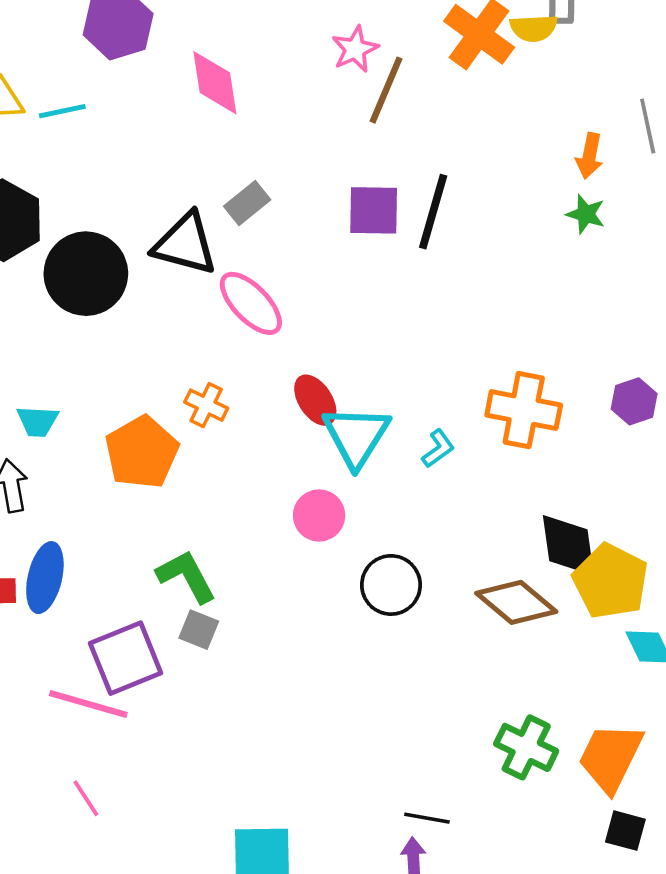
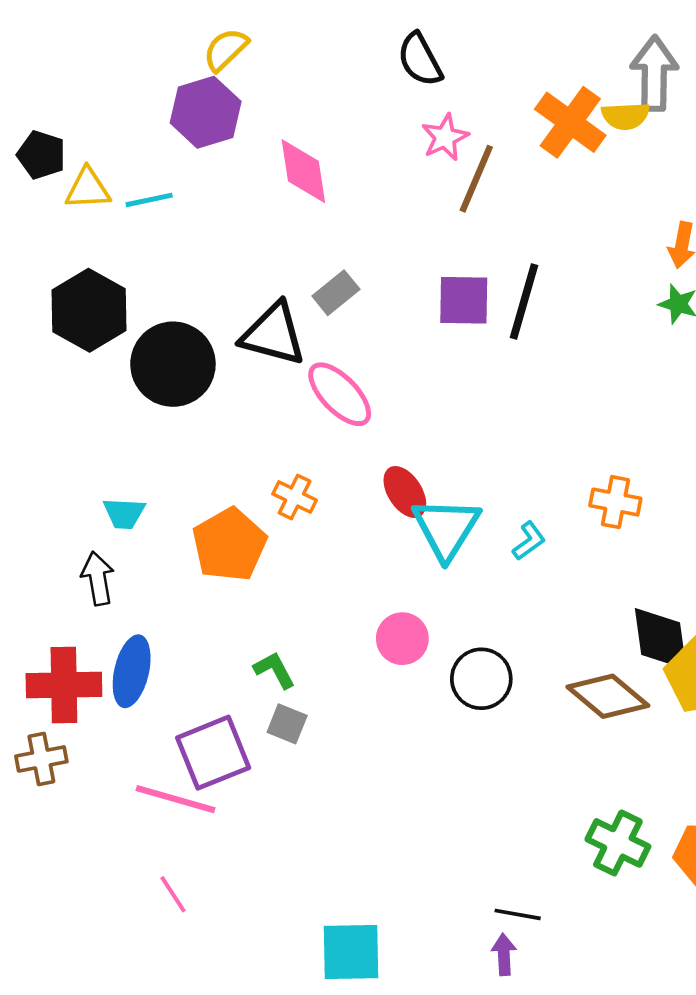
orange cross: (524, 410) -> (615, 502), size x0.7
pink circle: (319, 515) -> (402, 639), moved
green L-shape: (186, 576) -> (275, 670), size x0.7

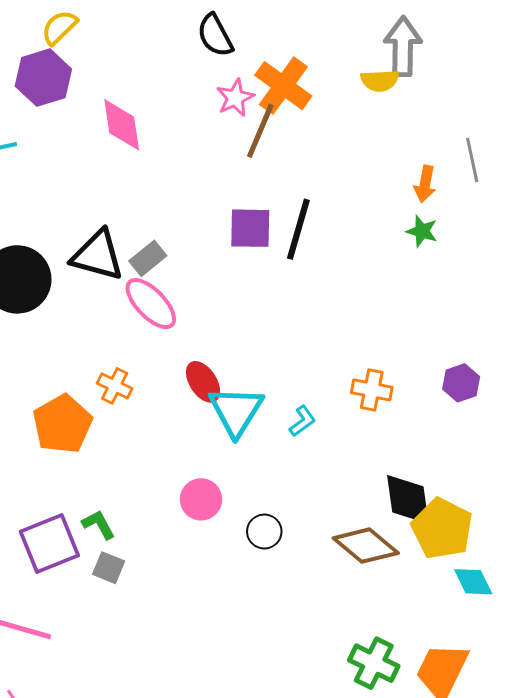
orange cross: (570, 122) -> (283, 86), moved
gray rectangle: (336, 293) -> (148, 258), moved
black circle: (481, 679) -> (264, 532), size x0.7
purple square: (213, 753) -> (49, 544), moved

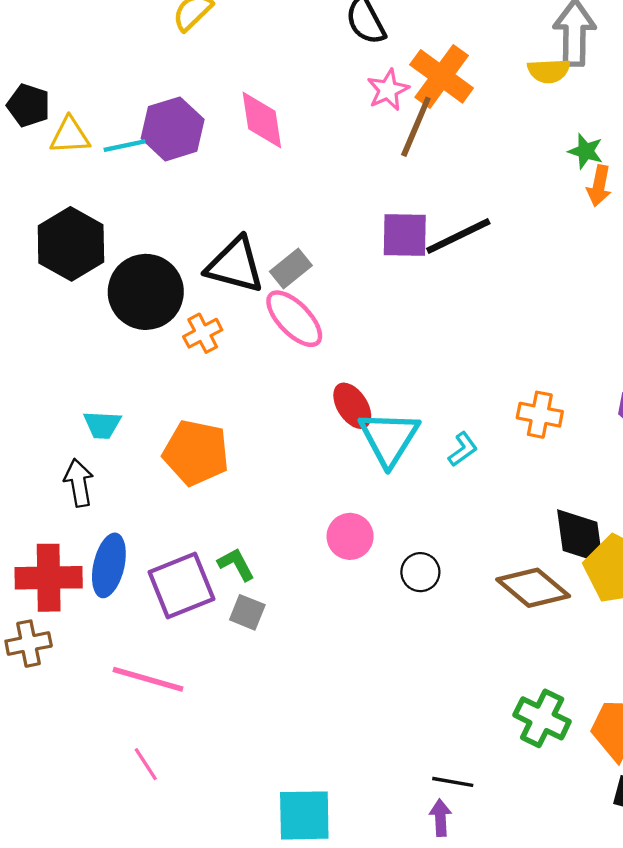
purple hexagon: (43, 78) -> (173, 129), moved
black line: (298, 229) -> (458, 236), turned 48
green star: (422, 231) -> (586, 151), moved
orange cross: (115, 386) -> (203, 333), moved, turned 36
orange pentagon: (62, 424) -> (196, 453), turned -30

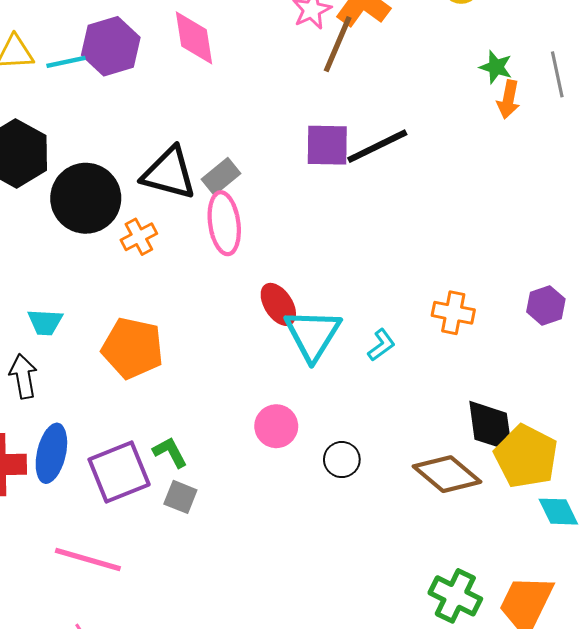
pink ellipse: (294, 319) -> (224, 223), turned 36

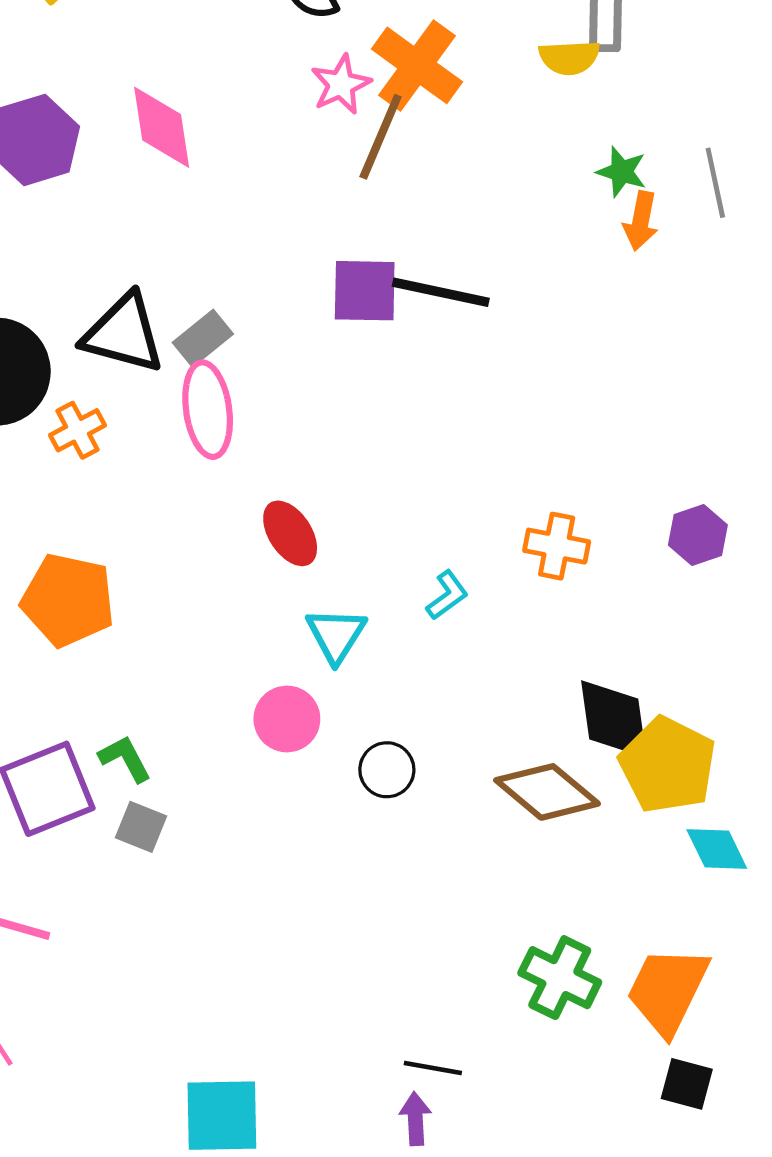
black line: (377, 146) -> (441, 292), turned 38
cyan triangle: (313, 335) -> (336, 635), moved, size x0.7

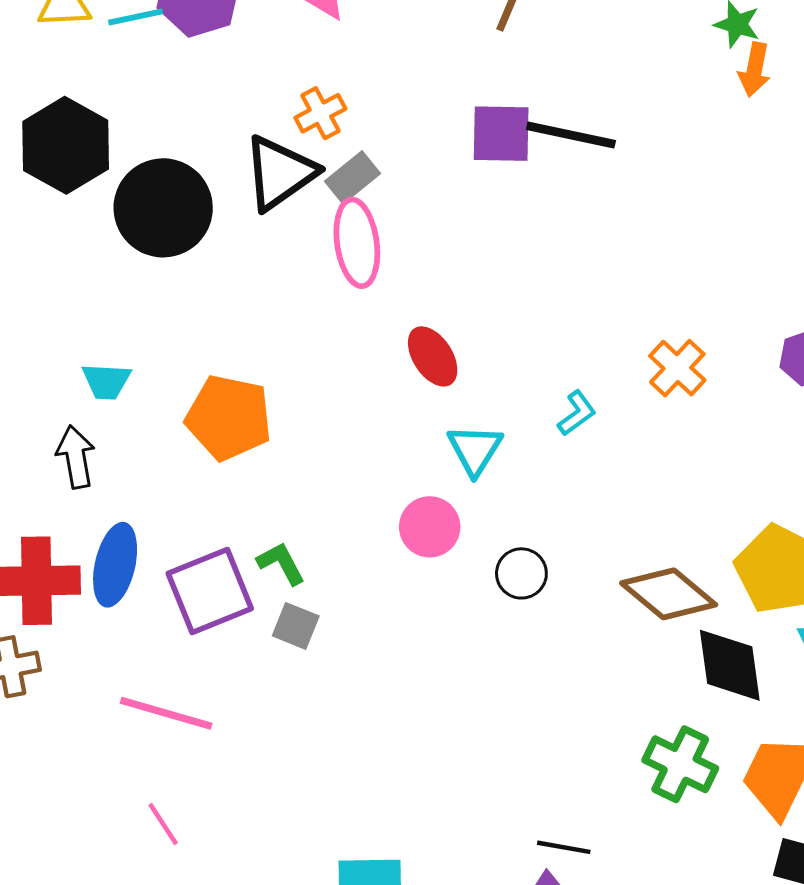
black triangle: (124, 333) -> (280, 173), turned -50
orange cross: (78, 430) -> (320, 113), moved
orange cross: (557, 546) -> (677, 368), turned 32
black diamond: (614, 719) -> (730, 665), moved

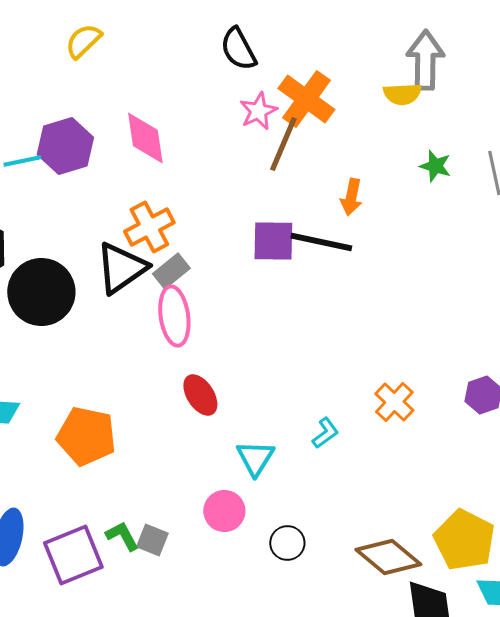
orange arrow: (754, 70) -> (351, 197), moved
orange cross: (320, 113) -> (149, 227), size x1.4
red ellipse: (433, 356) -> (200, 395), moved
gray square: (296, 626) -> (152, 540), moved

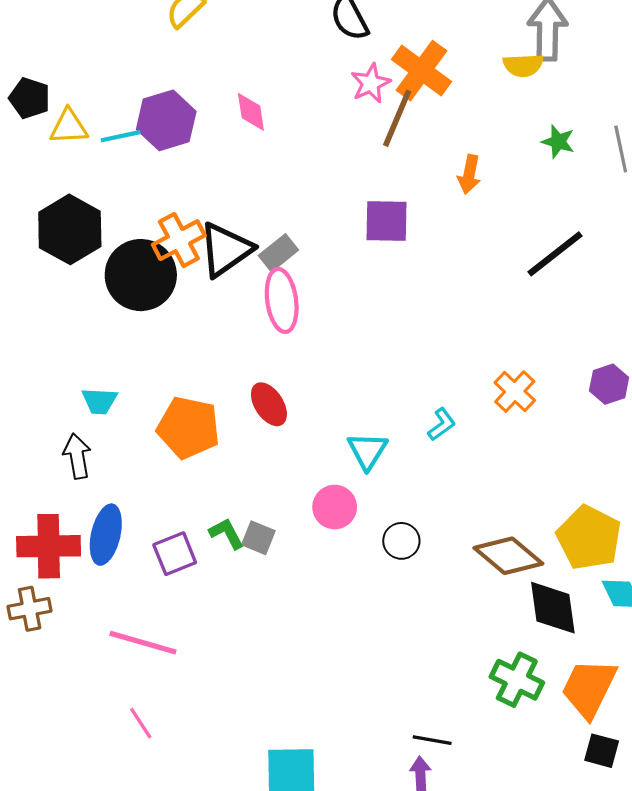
pink diamond: (145, 138) -> (251, 112), size x0.7
orange cross: (149, 227) -> (179, 240), moved
black line: (321, 242) -> (555, 254), moved, turned -50
red ellipse: (200, 395) -> (269, 404), moved
purple square: (73, 555) -> (175, 554), size x0.7

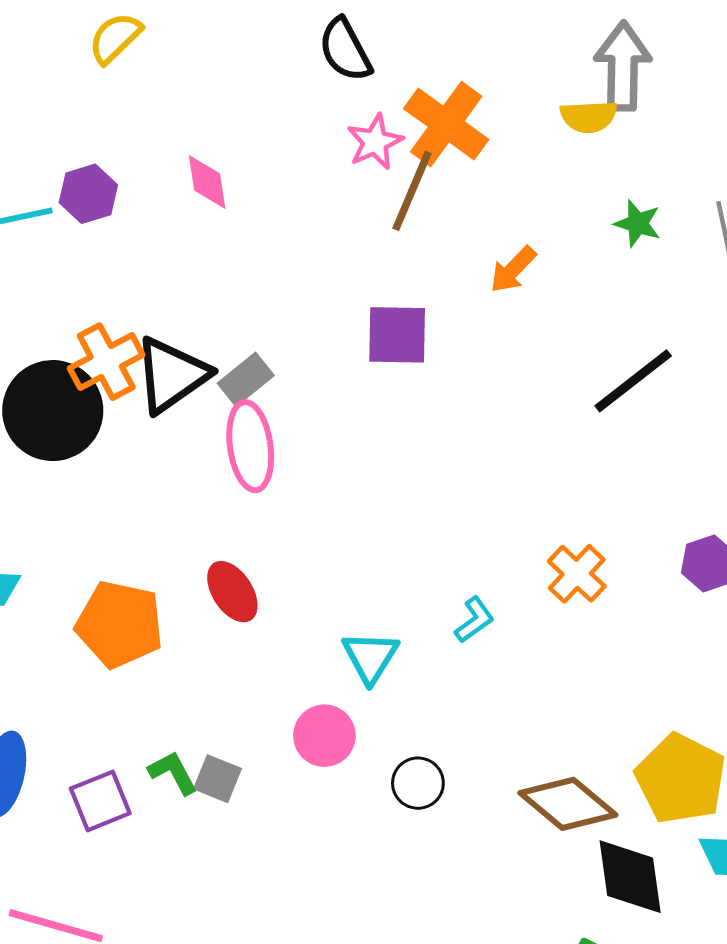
purple hexagon: (166, 120) -> (88, 194), size x0.7
orange arrow: (469, 174) -> (513, 270), turned 33

